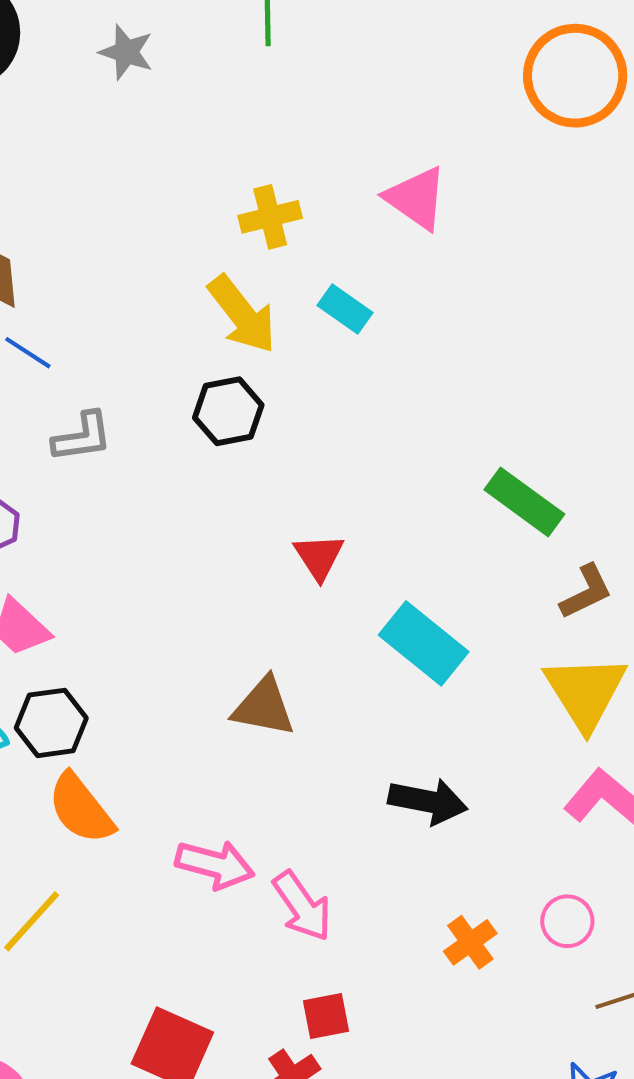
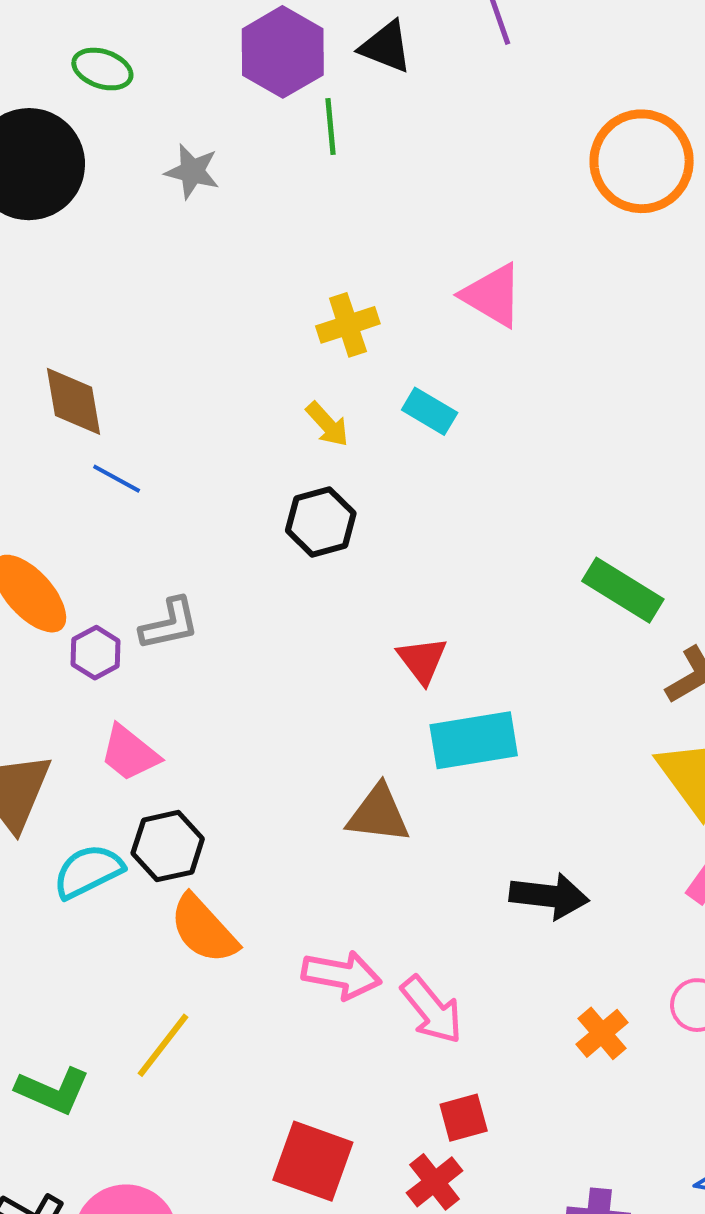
yellow arrow: (242, 314) -> (327, 424), size x0.6
gray L-shape: (82, 437) -> (169, 624), moved
cyan rectangle: (424, 643) -> (474, 740), moved, turned -44

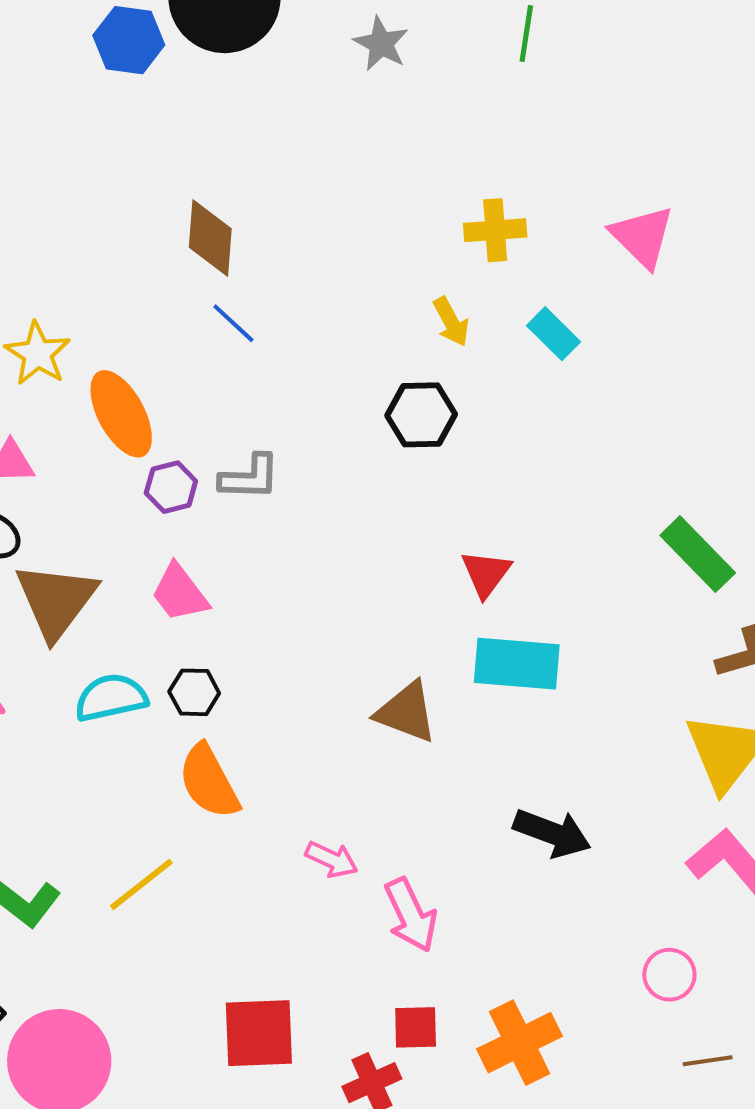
black hexagon: (168, 846) -> (194, 692), size x0.7
pink arrow: (341, 975) -> (332, 859), size x0.7
orange cross: (602, 1033) -> (520, 1043), moved, size x1.5
red square: (313, 1161) -> (259, 1033), turned -36

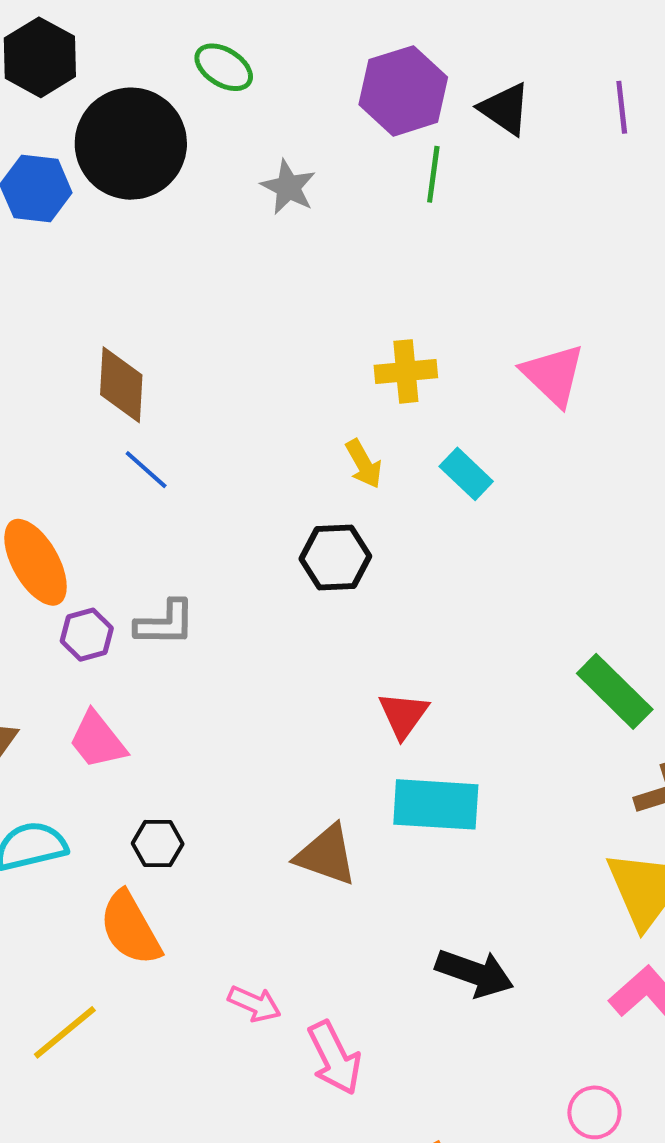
black hexagon: (194, 692) -> (158, 844), moved

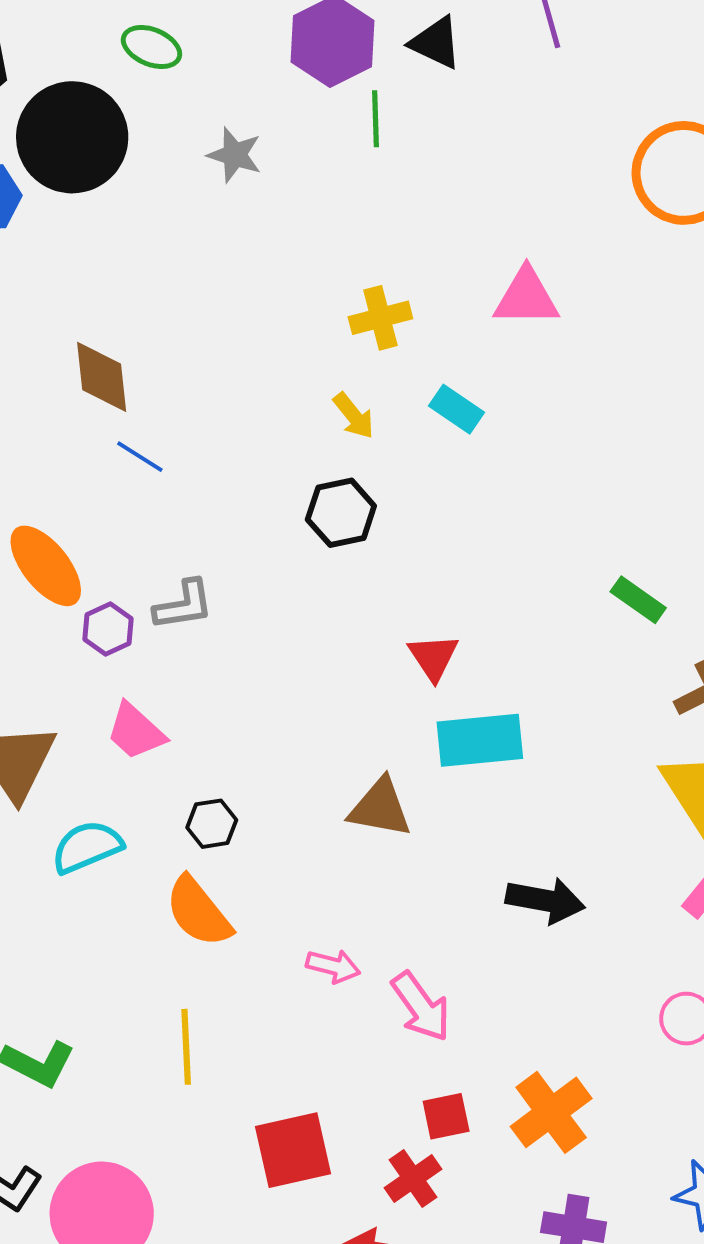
pink triangle: (553, 375) -> (526, 297), turned -34
green rectangle: (615, 691) -> (638, 600), size x0.7
yellow line: (65, 1032) -> (186, 1047), moved, turned -44

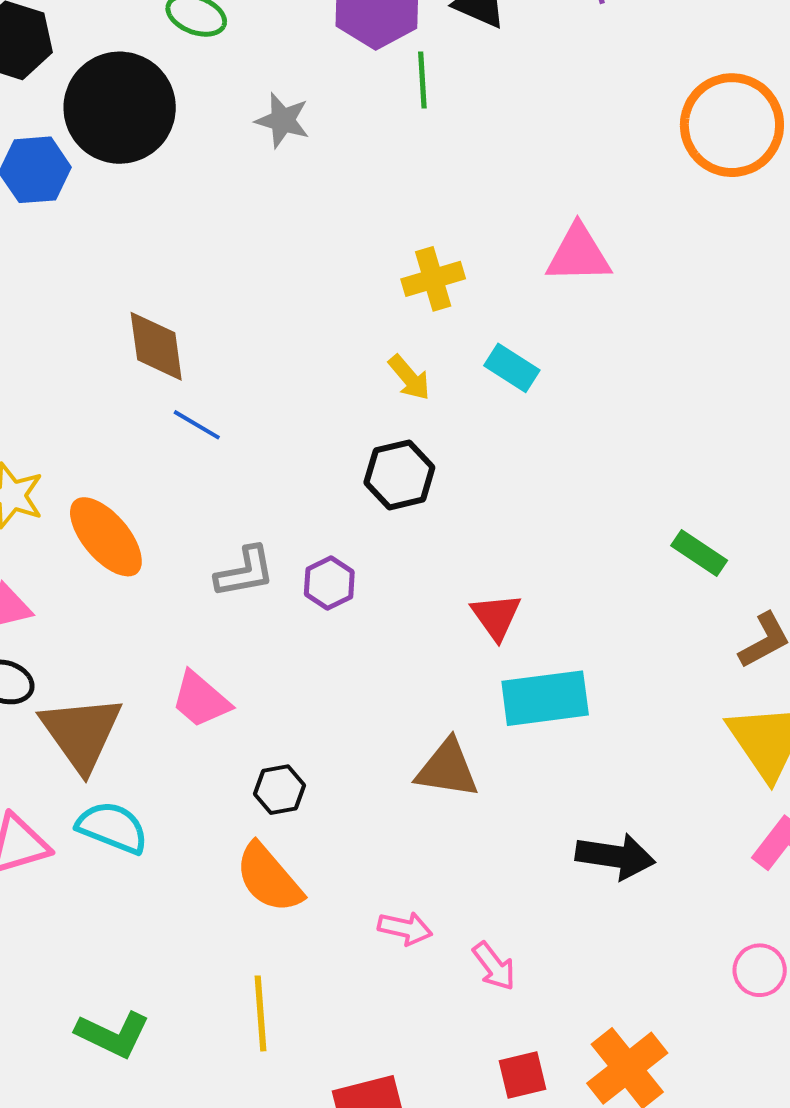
purple hexagon: (108, 629) -> (329, 583), moved
cyan semicircle: (87, 847) -> (112, 828), moved, turned 46
pink arrow: (421, 1007) -> (494, 966), size x0.7

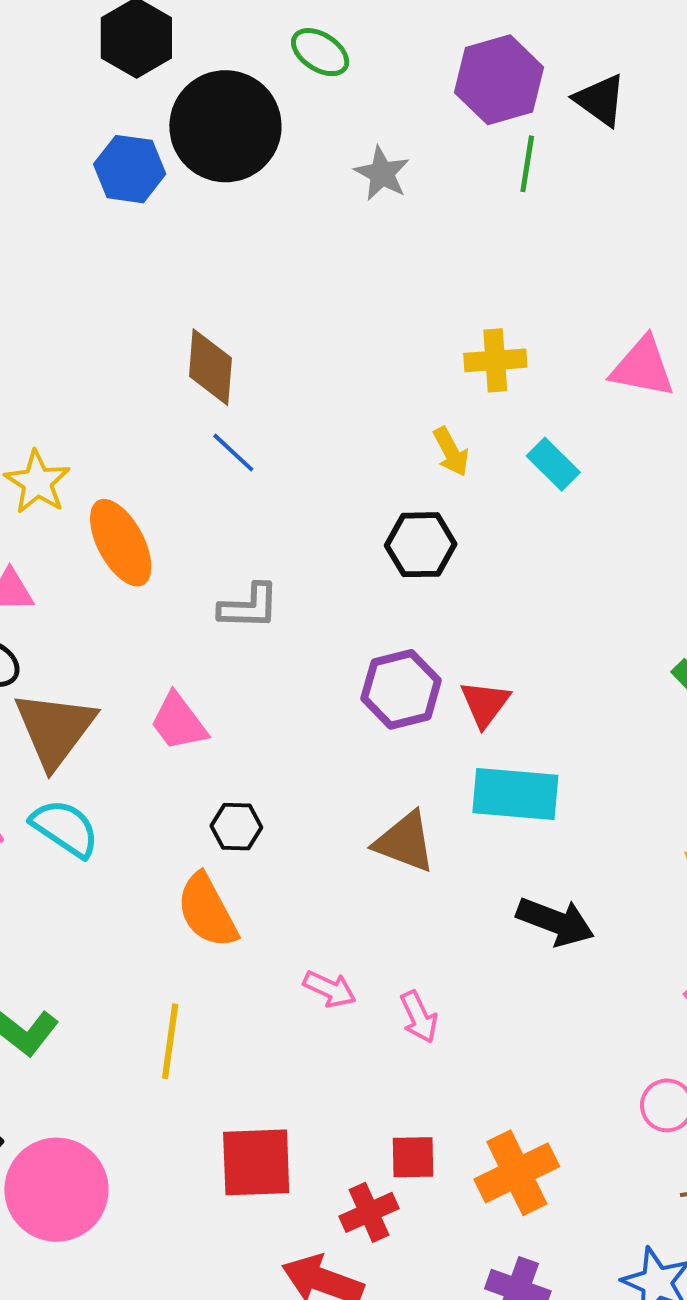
purple hexagon: (329, 583) -> (401, 689), moved, size x1.5
black arrow: (615, 856) -> (555, 922), moved
pink arrow: (494, 966) -> (419, 1017), moved

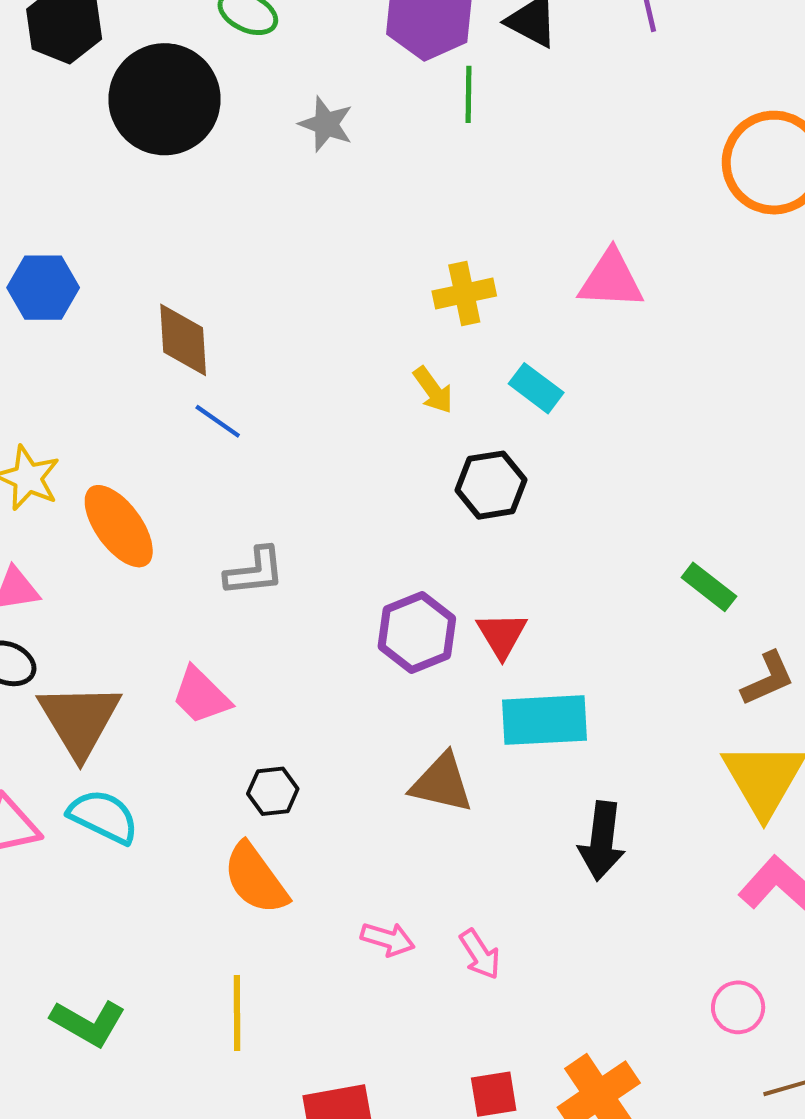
blue hexagon: (130, 169) -> (43, 288), moved
black hexagon: (421, 545) -> (491, 485), moved
black arrow: (555, 922) -> (602, 841), turned 84

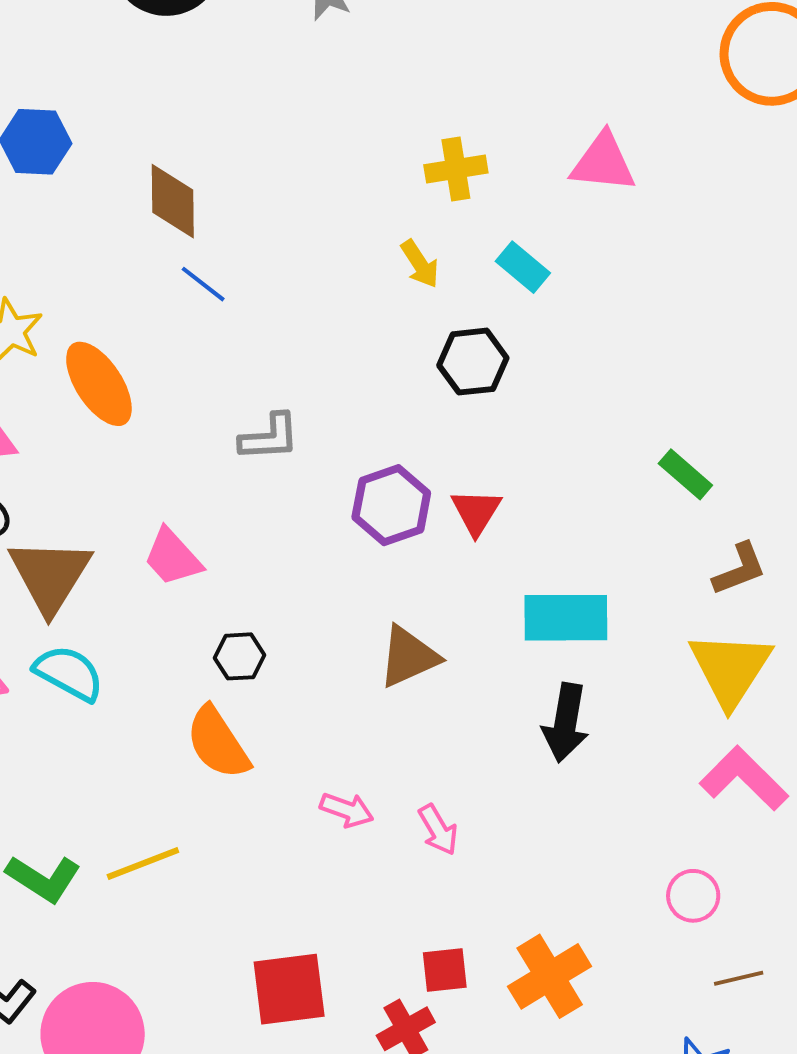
gray L-shape: (255, 572) -> (269, 437), moved
cyan rectangle: (544, 720) -> (566, 618), moved
brown triangle: (442, 783) -> (409, 657), turned -40
yellow line: (237, 1013) -> (143, 863), moved, turned 66

